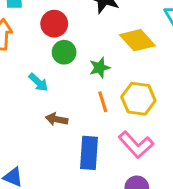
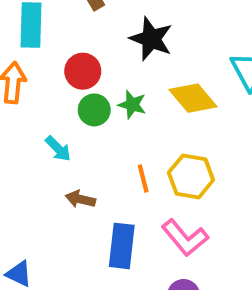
green star: (100, 68) -> (132, 105), moved, turned 30

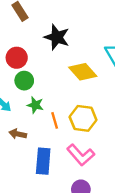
green star: (132, 105) -> (35, 105), moved

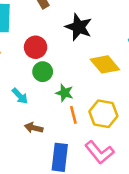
green star: (35, 105) -> (65, 93), moved

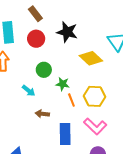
red circle: (36, 47) -> (36, 39), moved

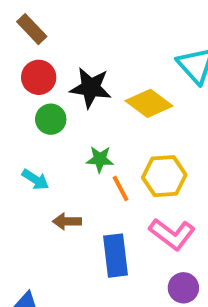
black star: (67, 32) -> (91, 88), moved
green circle: (44, 70) -> (51, 119), moved

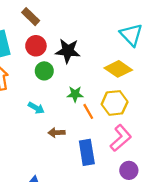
yellow diamond: (149, 103) -> (118, 69), moved
pink L-shape: (172, 234) -> (121, 138), turned -76

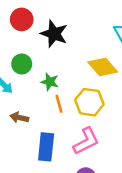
green circle: (44, 71) -> (22, 64), moved

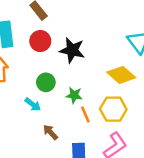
brown arrow: (19, 118) -> (50, 132), turned 42

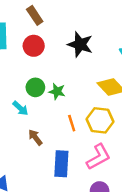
black star: (72, 50) -> (80, 44), moved
green star: (74, 95) -> (57, 91), moved

